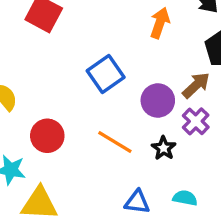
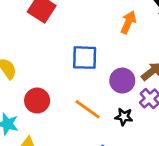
blue square: (106, 74) -> (85, 58), turned 32
black star: (164, 148) -> (124, 117), turned -30

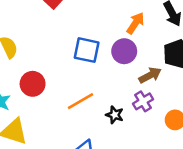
purple circle: (122, 81) -> (124, 51), moved
orange line: (88, 109) -> (80, 101), turned -76

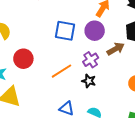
purple cross: (143, 101) -> (91, 60), moved

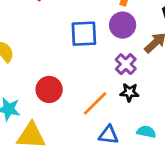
red circle: (23, 59) -> (49, 89), moved
orange line: (62, 71) -> (95, 103), moved

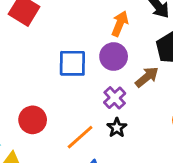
black star: (129, 92) -> (117, 128), turned 30

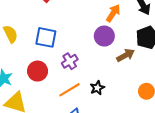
blue square: (72, 63) -> (46, 37), moved
purple cross: (115, 98) -> (70, 61), moved

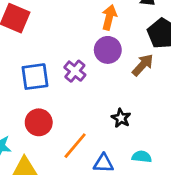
purple cross: (70, 61) -> (75, 71), moved
orange line: (69, 90) -> (75, 146), moved

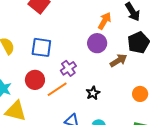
purple cross: (75, 71) -> (68, 68), moved
orange line: (75, 146) -> (57, 89), moved

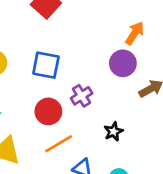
red circle: (35, 80) -> (48, 111), moved
orange line: (57, 89) -> (59, 144), moved

